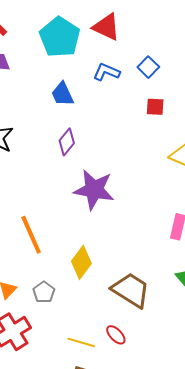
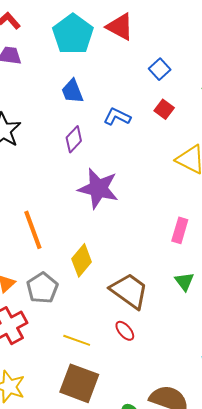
blue L-shape: (106, 72) -> (117, 117), moved
red square: (155, 107) -> (164, 109), turned 30
gray pentagon: (44, 292) -> (42, 288), size x1.4
red ellipse: (116, 335) -> (125, 331), moved

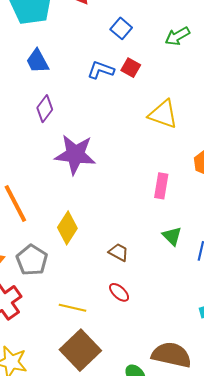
blue L-shape: (117, 117) -> (101, 70), moved
brown trapezoid: (129, 291) -> (119, 252), size x0.5
brown square: (79, 383) -> (80, 350), turned 33

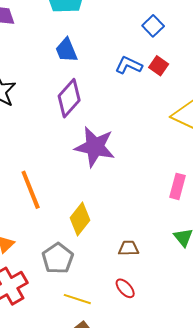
purple diamond: (45, 109) -> (69, 98), size x1.4
brown trapezoid: (119, 252) -> (128, 248), turned -35
gray pentagon: (32, 260) -> (58, 258), moved

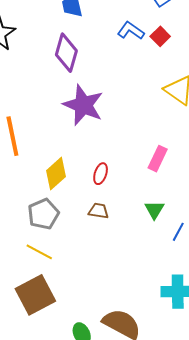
purple diamond: (69, 98) -> (66, 53), turned -36
gray pentagon: (58, 258) -> (43, 214), moved
red ellipse: (125, 288) -> (101, 174), moved, turned 50

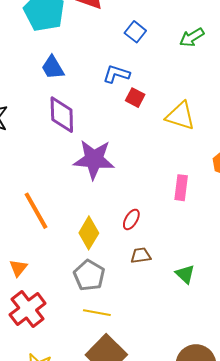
red square: (160, 36) -> (135, 98), moved
red ellipse: (101, 174) -> (131, 219), turned 30
green triangle: (154, 210) -> (185, 274), moved

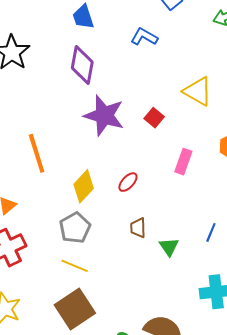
red square: (135, 98) -> (154, 118), moved
brown trapezoid: (141, 255) -> (138, 228), moved, turned -95

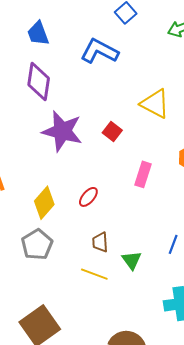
blue L-shape: (144, 37) -> (99, 51), size x1.4
yellow line: (75, 266) -> (94, 274), moved

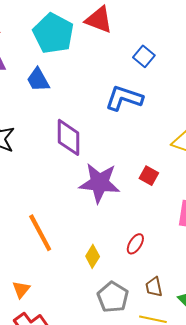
blue trapezoid: (38, 33) -> (38, 80), moved
yellow diamond: (44, 203) -> (93, 256), size x0.7
gray pentagon: (37, 245) -> (113, 297), moved

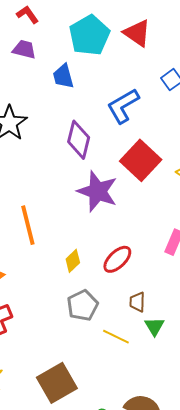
blue L-shape: (124, 98) -> (123, 106), moved, turned -63
red square: (149, 176) -> (141, 160), moved, size x2.0
red ellipse: (135, 244) -> (117, 259), size x1.4
brown trapezoid: (154, 287) -> (137, 302), moved

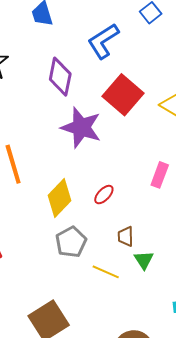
red ellipse: (117, 259) -> (104, 195), size x0.7
yellow diamond: (73, 261) -> (59, 198), size x1.6

